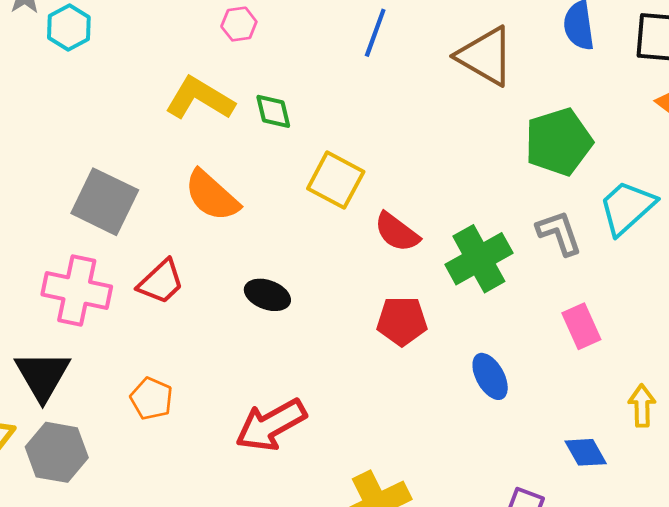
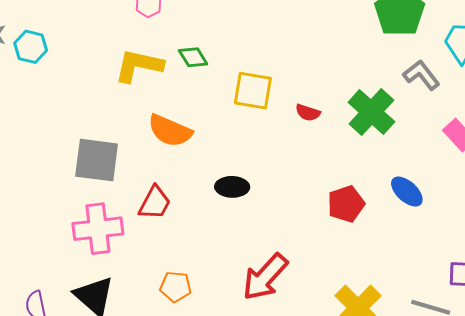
red semicircle: (397, 232) -> (308, 113), size x0.7
red pentagon: (402, 321) -> (346, 204), moved

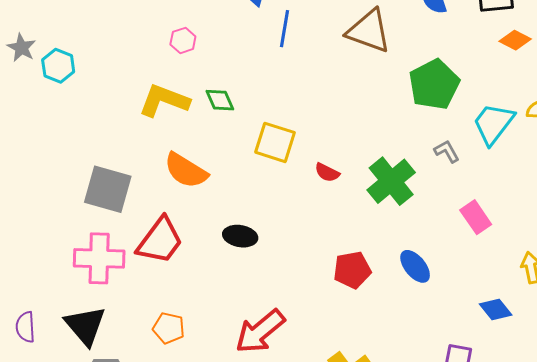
gray L-shape: (421, 75) -> (447, 151), size x0.7
red trapezoid: (155, 203) -> (160, 241), size x1.4

